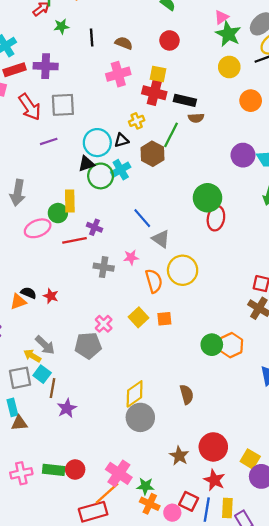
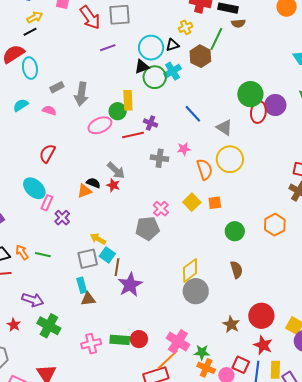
purple circle: (243, 155) -> (275, 105), moved
gray triangle: (161, 239) -> (224, 127), moved
gray arrow: (45, 345) -> (116, 170), moved
green circle: (212, 345) -> (235, 231), moved
purple star: (67, 408) -> (130, 285), size x1.4

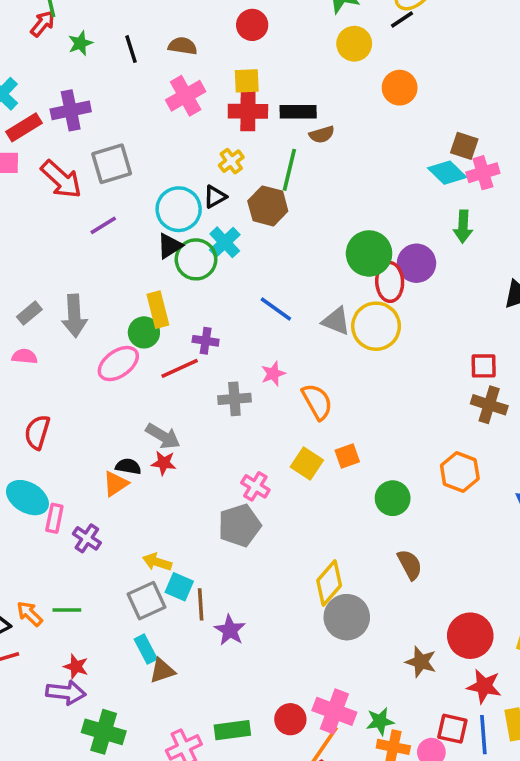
yellow circle: (230, 159) -> (376, 326), moved
purple star: (130, 285) -> (230, 630), size x0.7
red star: (14, 325) -> (76, 666), moved
red circle: (139, 339) -> (290, 719), moved

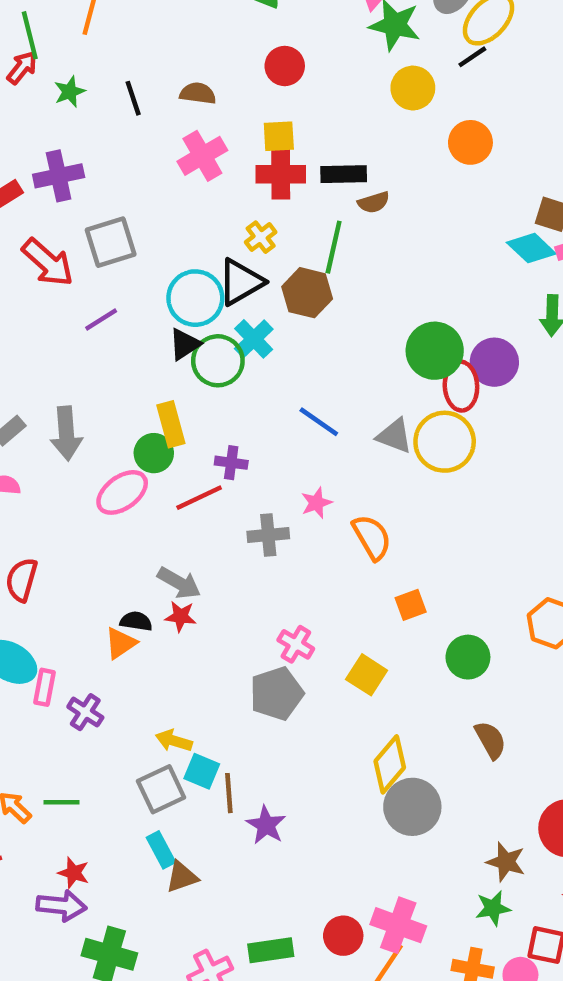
black triangle: (215, 197) -> (241, 282), size x1.6
yellow square: (307, 463) -> (367, 675), moved
green star: (380, 721) -> (493, 908), moved

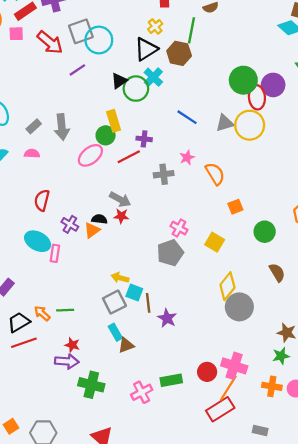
cyan circle: (195, 298) -> (99, 40), moved
gray triangle: (395, 436) -> (225, 123), turned -36
purple cross: (85, 712) -> (70, 224), moved

